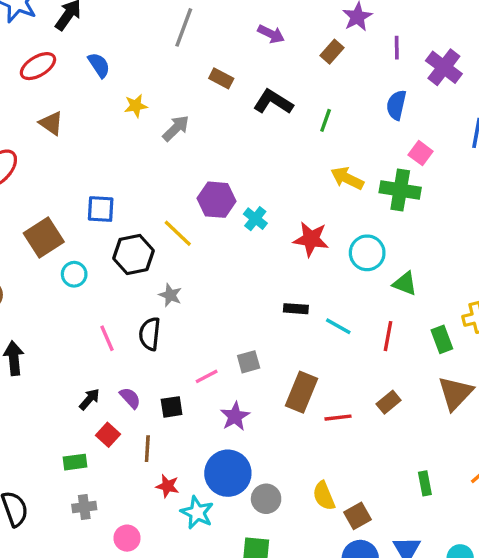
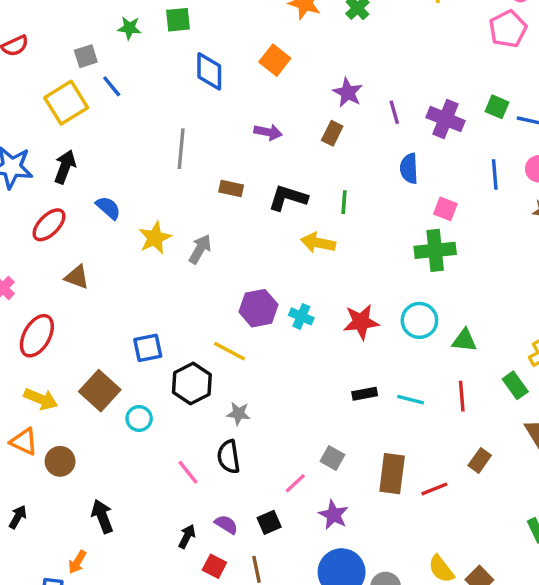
yellow star: (136, 106) -> (155, 238), size x1.4
yellow arrow: (347, 178) -> (318, 243), moved
gray square: (249, 362) -> (332, 458), turned -30

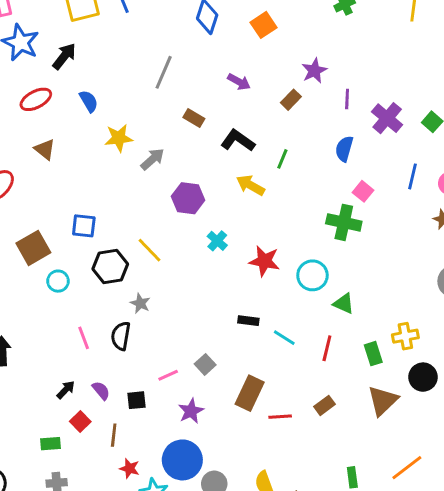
purple hexagon: (258, 308) -> (188, 198), moved

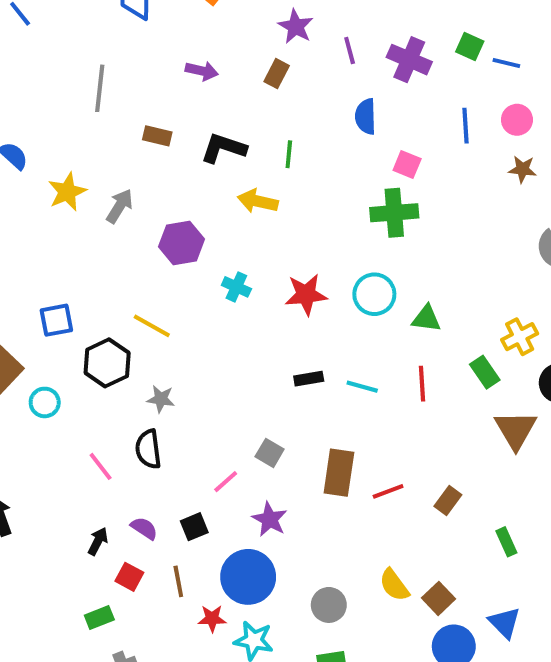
brown rectangle: (324, 405) -> (448, 500), moved
blue circle: (182, 460) -> (248, 577), moved

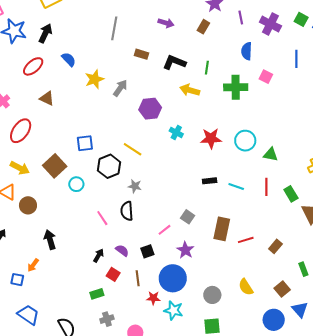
green cross: (394, 213) -> (236, 87), moved
green rectangle: (485, 372) -> (291, 194), moved
brown square: (438, 598) -> (282, 289), moved

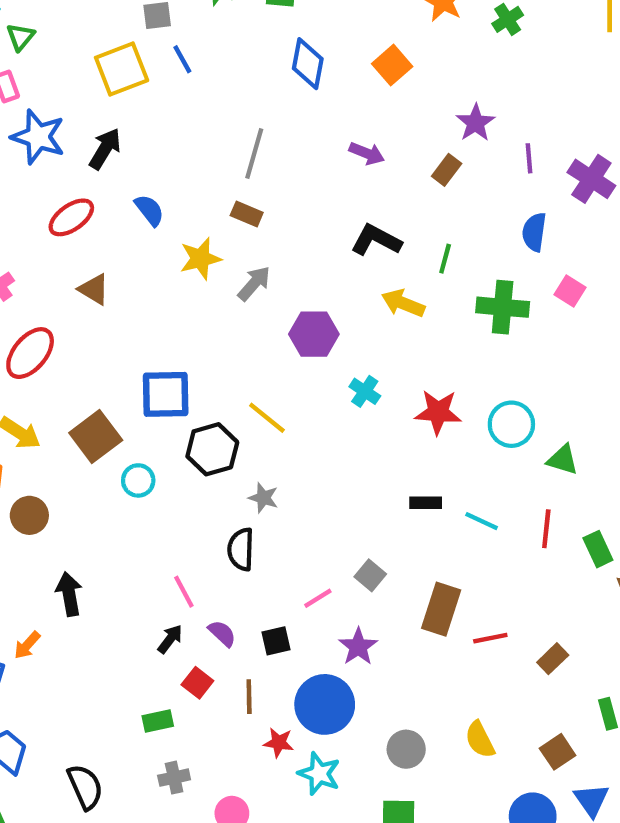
brown rectangle: (141, 54) -> (247, 214), moved
blue square: (85, 143) -> (166, 394), size x1.4
pink line: (102, 218) -> (184, 592), moved

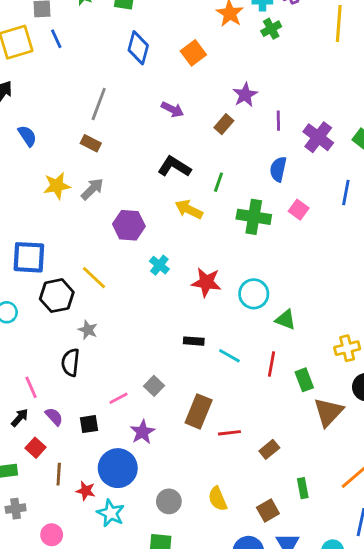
yellow star: (200, 259) -> (57, 186), moved
brown line: (249, 697) -> (59, 474), moved

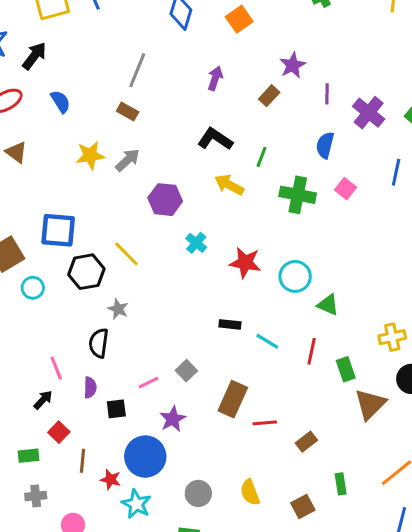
purple arrow: (172, 109) -> (215, 78), turned -100
purple semicircle: (54, 417) -> (90, 387), moved, turned 42

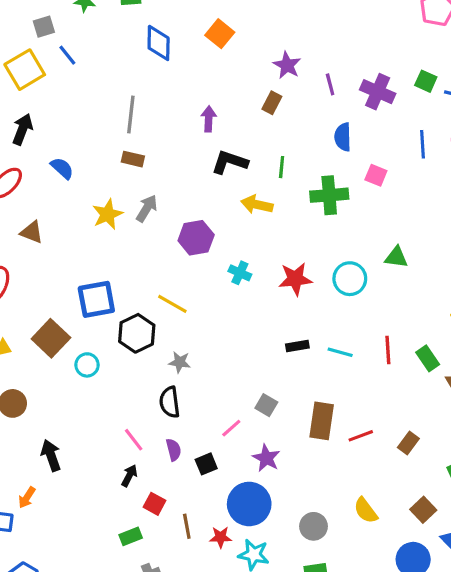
purple arrow: (215, 78) -> (209, 119), moved
green triangle: (328, 305) -> (396, 257), moved

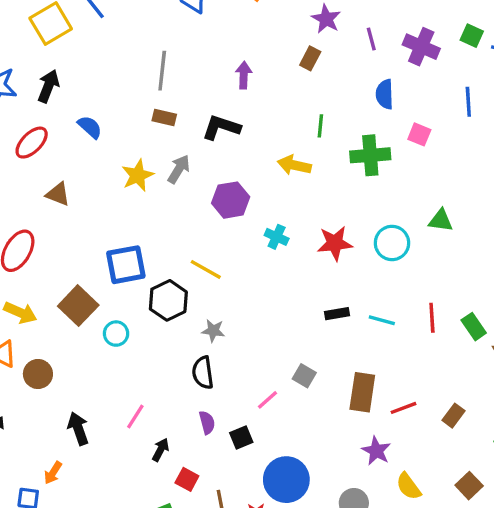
black L-shape: (230, 162) -> (221, 127), moved
pink line: (134, 440) -> (135, 417), moved, turned 70
purple star: (266, 458) -> (376, 451), moved

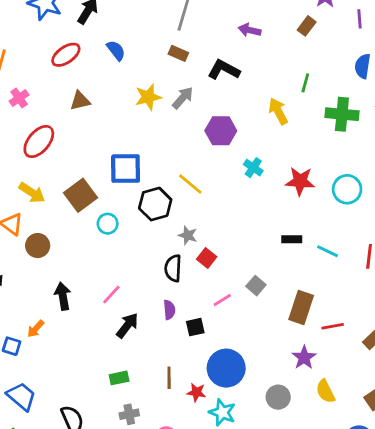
purple arrow: (244, 75) -> (250, 30), turned -90
yellow arrow: (294, 165) -> (278, 111), turned 40
brown triangle: (58, 194) -> (80, 101), turned -45
black arrow: (161, 450) -> (127, 325), size x1.4
red square: (187, 479) -> (207, 258), moved

